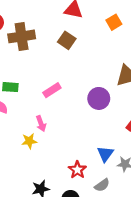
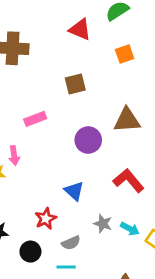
brown square: (67, 40) -> (75, 84), moved, turned 30
blue triangle: (105, 154) -> (74, 191), moved, turned -36

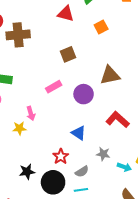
pink rectangle: (35, 119) -> (54, 87), moved
cyan arrow: (130, 229) -> (124, 167), moved
black circle: (30, 252) -> (53, 182), size x1.5

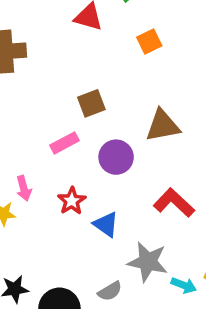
brown square: (68, 54) -> (91, 103), moved
gray star: (103, 154) -> (148, 262), size x1.6
red star: (61, 156) -> (72, 201), moved

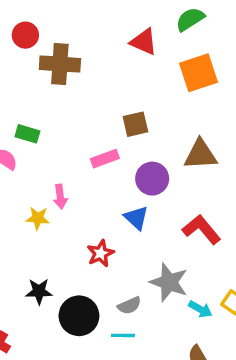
orange square: (149, 41) -> (198, 73), size x1.6
red star: (72, 201) -> (100, 253), moved
blue triangle: (106, 224) -> (136, 218), moved

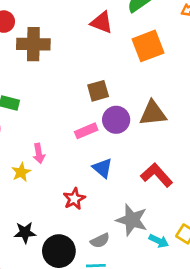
pink rectangle: (105, 159) -> (86, 131), moved
purple circle: (152, 179) -> (116, 120), moved
yellow star: (38, 218) -> (21, 172), turned -30

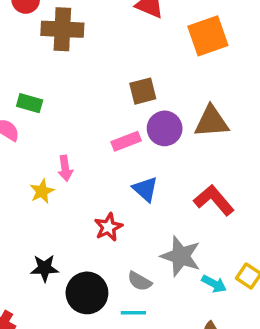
gray semicircle: (100, 241) -> (140, 281), turned 54

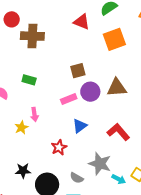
green rectangle: (30, 103) -> (29, 80), moved
blue triangle: (145, 189) -> (80, 126), turned 42

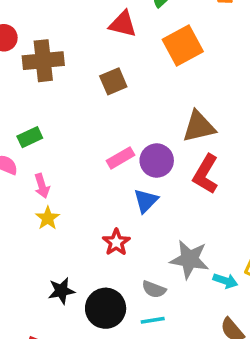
brown square: (78, 71) -> (113, 81), moved
green rectangle: (29, 80) -> (30, 137), moved, turned -32
purple circle: (90, 92) -> (157, 161), moved
pink arrow: (34, 114) -> (42, 186), moved
red L-shape: (118, 132) -> (206, 174), moved, turned -100

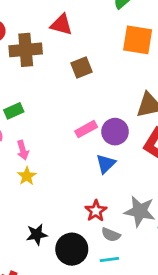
red triangle: (123, 24) -> (61, 25), moved
orange square: (183, 45) -> (138, 40), turned 36
red star: (116, 242) -> (96, 211), moved

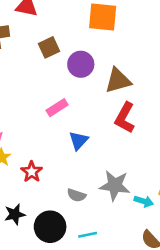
purple circle: (115, 132) -> (81, 64), moved
red star: (96, 211) -> (32, 172), moved
gray semicircle: (111, 235) -> (76, 195), moved

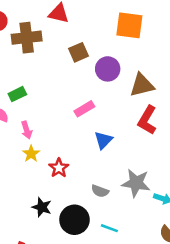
black star: (15, 214) -> (42, 207), turned 30
cyan line: (88, 235) -> (109, 228), turned 30

